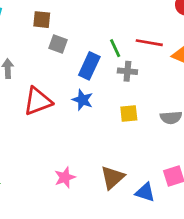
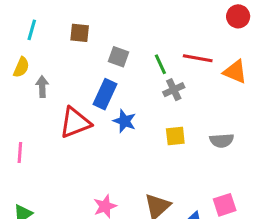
gray square: (58, 44) -> (118, 57), moved
blue rectangle: (89, 66) -> (105, 94), moved
gray cross: (127, 71) -> (174, 90), turned -30

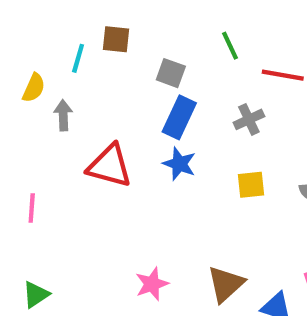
cyan line: (32, 30) -> (78, 58), moved
green line: (160, 64) -> (230, 46), moved
blue rectangle: (105, 94) -> (179, 117), moved
red triangle: (75, 123) -> (110, 166), turned 36

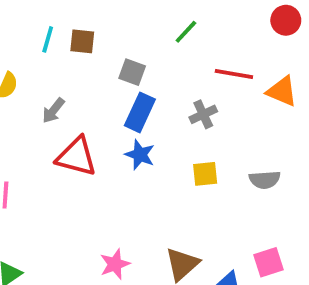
green line: (230, 46) -> (186, 32), moved, turned 68
cyan line: (78, 58) -> (48, 39), moved
gray arrow: (63, 115) -> (53, 111), moved, turned -140

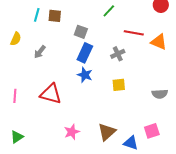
red triangle: (76, 157) -> (51, 94), moved
gray semicircle: (265, 180) -> (160, 94), moved

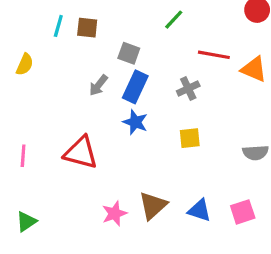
gray arrow: (40, 52) -> (98, 85), moved
brown triangle: (107, 132) -> (153, 205), moved
blue triangle: (131, 143) -> (199, 210), moved

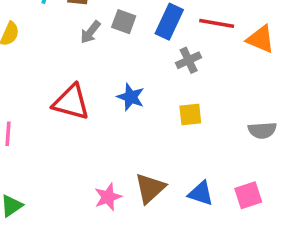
gray arrow: (98, 85) -> (90, 32), moved
blue rectangle: (135, 87) -> (169, 22), moved
red triangle: (81, 153) -> (71, 102), moved

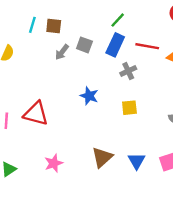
red triangle: (71, 102) -> (36, 114), moved
blue triangle: (201, 193) -> (137, 161), turned 42
pink star: (108, 197) -> (54, 163), moved

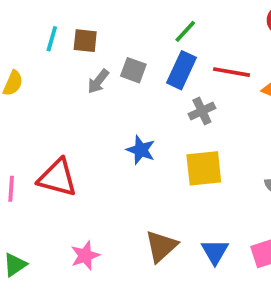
yellow square: (129, 108) -> (204, 168), size x1.5

